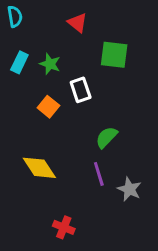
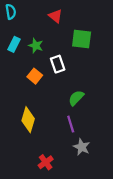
yellow diamond: (39, 168) -> (28, 120), turned 50
gray star: (129, 189) -> (82, 147), moved
red cross: (64, 227) -> (46, 162), turned 32

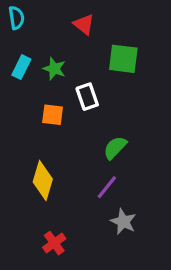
orange square: (35, 76) -> (53, 115), turned -32
purple line: (71, 124) -> (107, 187), turned 56
red cross: (46, 162) -> (54, 243), moved

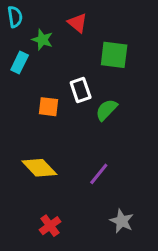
green star: (54, 69) -> (42, 40), moved
green semicircle: (115, 148) -> (106, 110), moved
yellow diamond: (43, 181) -> (39, 168), turned -60
gray star: (123, 222) -> (122, 221), moved

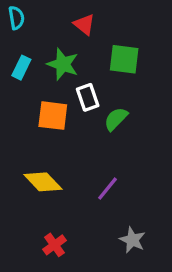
green star: (42, 40) -> (63, 64), moved, size x1.4
orange square: (49, 107) -> (53, 116), size x1.4

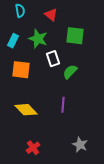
cyan semicircle: (16, 18) -> (20, 11), moved
orange square: (53, 116) -> (21, 70), moved
purple line: (108, 189) -> (63, 105), moved, turned -35

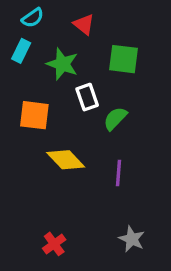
cyan semicircle: (20, 11) -> (33, 18), turned 64
cyan rectangle: (13, 41) -> (21, 51), moved
purple line: (63, 105) -> (119, 173), moved
yellow diamond: (26, 110) -> (66, 160), moved

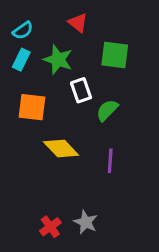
cyan semicircle: (33, 18) -> (23, 30), moved
cyan rectangle: (21, 51) -> (21, 60), moved
gray star: (132, 239) -> (86, 222), moved

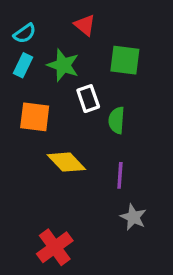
green semicircle: (107, 110) -> (117, 120), turned -40
gray star: (86, 222) -> (133, 217), moved
red cross: (50, 227) -> (55, 247), size x1.5

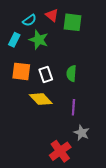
cyan semicircle: (25, 33) -> (29, 20), moved
green square: (125, 60) -> (72, 22), moved
white rectangle: (88, 99) -> (46, 74), moved
red cross: (55, 247) -> (60, 151), moved

